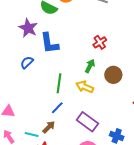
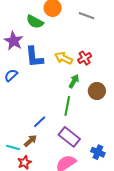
green line: (59, 83) -> (67, 106), moved
yellow arrow: (85, 87) -> (64, 58), moved

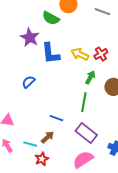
blue semicircle: (11, 75) -> (28, 82), moved
blue line: (40, 122) -> (56, 118), turned 64

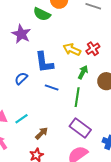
blue L-shape: (51, 53) -> (44, 62), moved
blue line: (56, 118) -> (52, 87), moved
cyan line: (30, 144) -> (21, 119), moved, turned -48

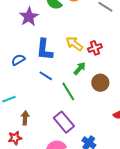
green line: (77, 97) -> (68, 91), turned -54
brown arrow: (42, 133) -> (25, 118), turned -56

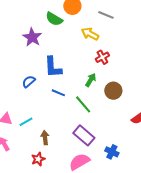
yellow arrow: (74, 44) -> (90, 34), moved

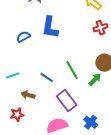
green arrow: (91, 80) -> (95, 79), moved
blue line: (58, 93) -> (47, 77), moved
brown arrow: (45, 138) -> (28, 95), turned -80

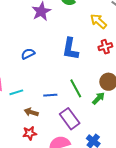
blue L-shape: (50, 27) -> (70, 49), moved
blue line: (47, 77) -> (50, 95), turned -40
red star: (17, 115) -> (30, 133), moved

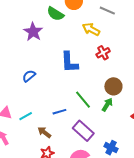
brown arrow: (31, 112) -> (44, 132), turned 32

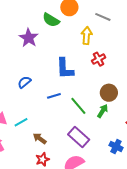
yellow arrow: (91, 29) -> (87, 36), turned 66
blue line: (59, 112) -> (54, 96), moved
blue cross: (111, 148) -> (116, 146), moved

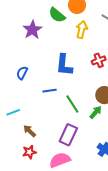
yellow arrow: (87, 36) -> (82, 30), moved
blue semicircle: (24, 82) -> (22, 73), turned -32
purple rectangle: (79, 137) -> (68, 135), turned 65

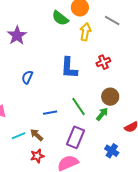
purple star: (32, 30) -> (17, 35), moved
blue line: (50, 91) -> (50, 113), moved
cyan line: (13, 112) -> (19, 136), moved

